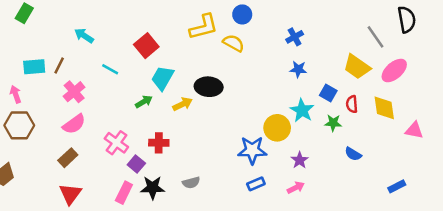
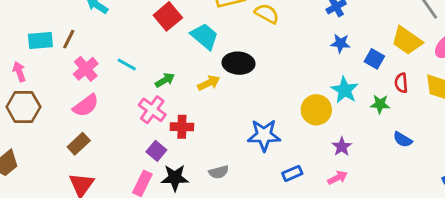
cyan line: (110, 69) -> (127, 65), moved
cyan trapezoid: (163, 78) -> (205, 36), moved, turned 100
blue square: (328, 93) -> (374, 59), moved
pink cross: (116, 143) -> (152, 110), moved
blue star: (252, 150) -> (264, 135), moved

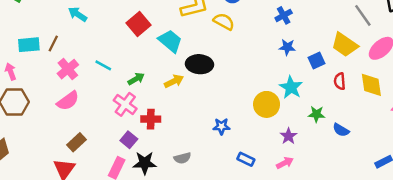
blue square: (374, 59) -> (317, 61), turned 35
green star: (380, 104) -> (317, 114), moved
blue star: (264, 135) -> (221, 126), size x0.6
brown rectangle: (79, 144) -> (76, 142), moved
blue rectangle: (292, 173) -> (246, 159), turned 49

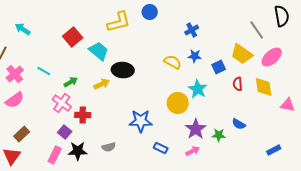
yellow semicircle: (224, 22) -> (173, 62), moved
green star: (317, 114) -> (219, 135), moved
blue star: (221, 126) -> (141, 121), size x1.6
purple star: (288, 136) -> (196, 129), size x1.5

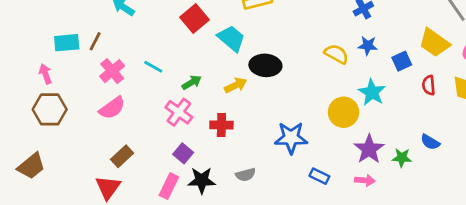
red cross: (83, 115) -> (221, 125), moved
pink arrow: (193, 151) -> (365, 180), turned 32

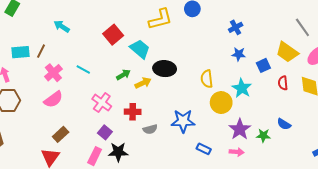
yellow semicircle: (336, 54) -> (207, 79), moved, turned -126
green arrow: (192, 82) -> (123, 75), moved
gray semicircle: (246, 175) -> (150, 129), moved

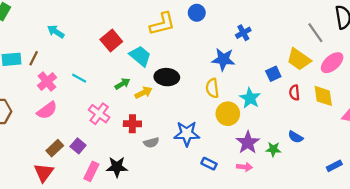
blue star: (239, 54) -> (223, 59), moved, size x1.5
purple square: (105, 132) -> (78, 146), moved

